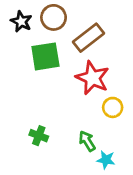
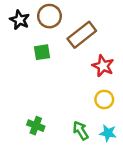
green square: (45, 56) -> (42, 52), size x0.6
red star: (92, 78) -> (103, 66), moved, size x0.7
cyan star: (106, 160) -> (108, 133), moved

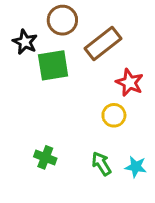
black star: (20, 20) -> (25, 42), moved
green square: (42, 52) -> (53, 65), size x1.5
yellow circle: (104, 99) -> (114, 115), moved

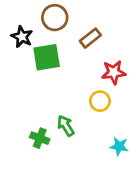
brown rectangle: (103, 44) -> (90, 38), size x0.7
red star: (130, 83) -> (114, 72), turned -30
green arrow: (101, 164) -> (66, 126), moved

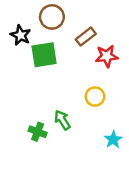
red star: (114, 72) -> (107, 56), moved
cyan star: (119, 146) -> (113, 140), turned 30

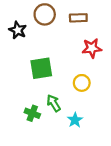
brown rectangle: (86, 37) -> (78, 18), moved, turned 36
green square: (44, 55) -> (41, 68), moved
cyan star: (113, 140) -> (75, 120), moved

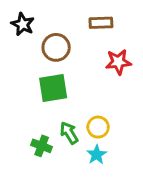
brown circle: (45, 14) -> (56, 47), moved
black star: (18, 30) -> (23, 24), moved
yellow circle: (82, 83) -> (98, 127), moved

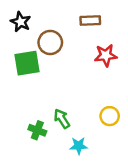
green square: (53, 88) -> (27, 63), moved
yellow circle: (98, 127) -> (110, 116), moved
cyan star: (97, 155) -> (79, 146), moved, turned 30

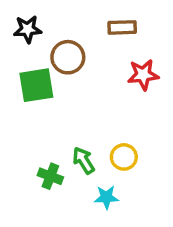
black star: (21, 22) -> (28, 29), turned -30
yellow circle: (110, 116) -> (124, 157), moved

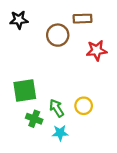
brown circle: (68, 57) -> (58, 35), moved
green square: (36, 85) -> (25, 90), moved
cyan star: (106, 197) -> (60, 133), moved

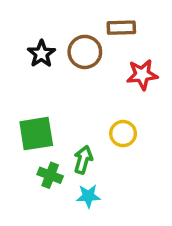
black star: (19, 20) -> (41, 54), moved, turned -30
yellow circle: (84, 106) -> (123, 134), moved
green arrow: (57, 108) -> (83, 160), turned 48

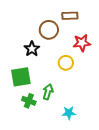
black star: (41, 54) -> (32, 49), moved
yellow circle: (123, 134) -> (66, 63), moved
cyan star: (88, 196) -> (69, 113), moved

